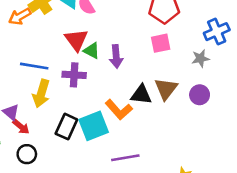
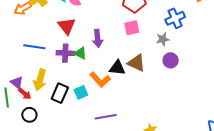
green triangle: (92, 51) -> (80, 53), moved
brown triangle: (166, 89) -> (136, 63), turned -42
yellow arrow: (41, 93) -> (40, 80), moved
purple circle: (200, 95) -> (171, 60), moved
cyan square: (94, 126) -> (81, 92), size x0.6

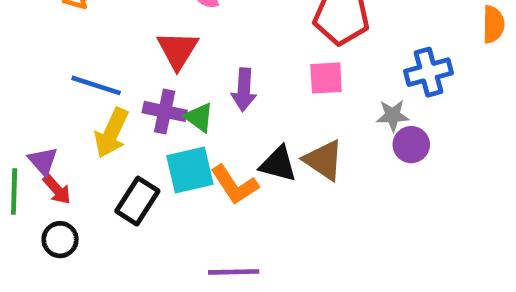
purple circle: (171, 60) -> (411, 145), moved
yellow arrow: (40, 80) -> (111, 133), moved
cyan square: (81, 92) -> (190, 170), moved, size x1.5

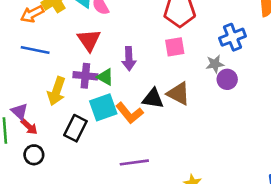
blue line: (96, 85) -> (35, 50), moved

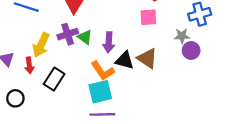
purple arrow: (129, 59) -> (109, 42), moved
purple cross: (85, 76) -> (68, 34), turned -30
cyan square: (103, 107) -> (100, 92), moved
red arrow: (29, 127) -> (29, 65), moved, turned 35

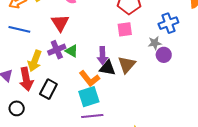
purple arrow: (109, 42) -> (102, 56), moved
brown triangle: (147, 58) -> (127, 65), turned 42
red arrow: (29, 65) -> (26, 79), size x1.6

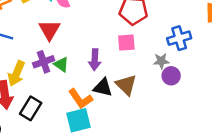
purple arrow: (102, 56) -> (95, 60), moved
brown triangle: (127, 65) -> (126, 85), turned -30

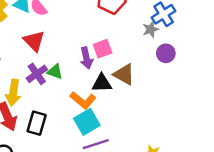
pink square: (126, 43) -> (103, 49), moved
gray star: (161, 61) -> (151, 29), moved

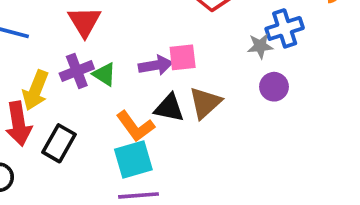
purple arrow: (86, 58) -> (156, 65), turned -100
brown triangle: (124, 74) -> (205, 103), turned 35

